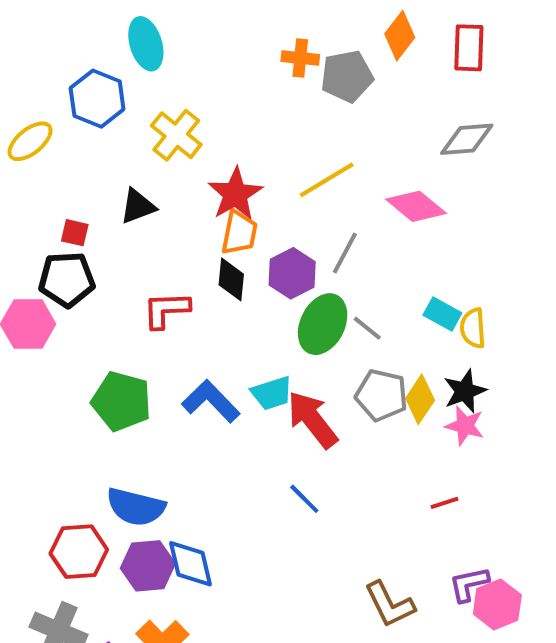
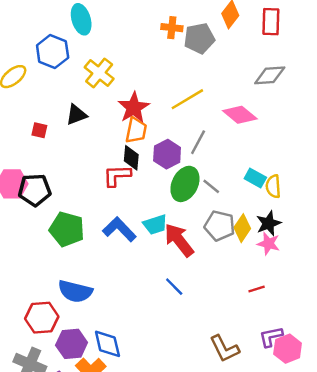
black pentagon: (67, 279) -> (35, 190), moved
red L-shape: (166, 310) -> (117, 176), moved
blue diamond: (191, 564) -> (107, 344), moved
purple hexagon: (148, 566) -> (72, 344), moved

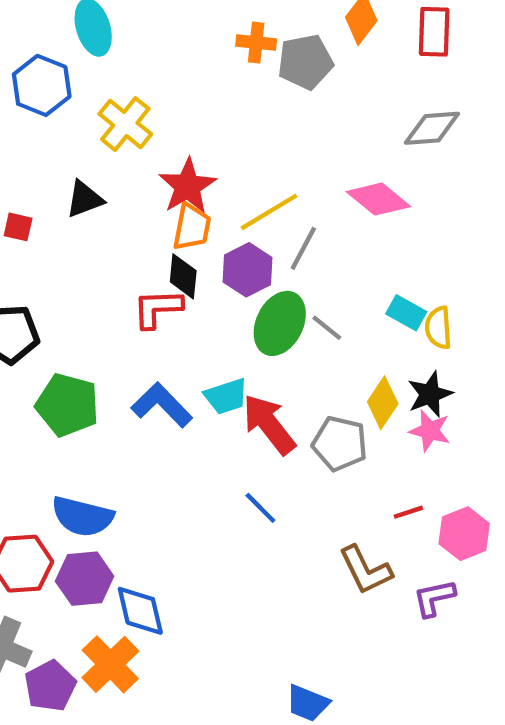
yellow line: (187, 99) -> (269, 212), moved
gray pentagon: (220, 226) -> (340, 444), moved
purple hexagon: (72, 344) -> (85, 579), moved
brown L-shape: (224, 349) -> (365, 570), moved
pink hexagon: (288, 349) -> (464, 534), moved

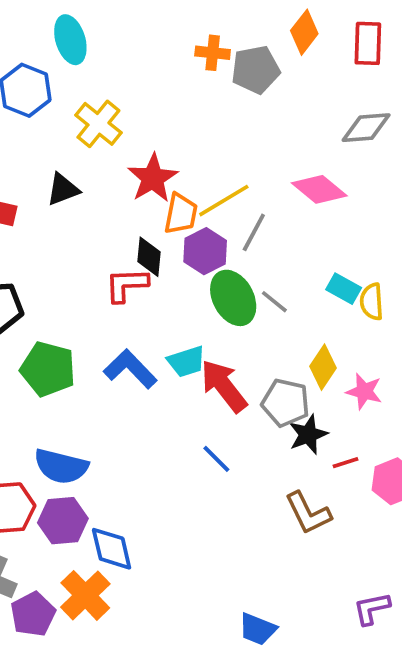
orange trapezoid: (192, 227) -> (181, 214), moved
green ellipse: (280, 323) -> (233, 298), turned -54
black star: (430, 394) -> (308, 435), moved
purple L-shape: (434, 598) -> (372, 609), moved

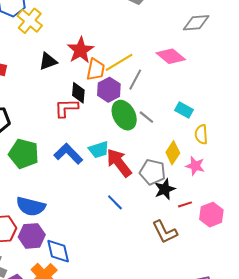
yellow cross: (98, 124) -> (30, 21), moved
black triangle: (63, 189) -> (48, 61), moved
yellow semicircle: (372, 302) -> (201, 134), moved

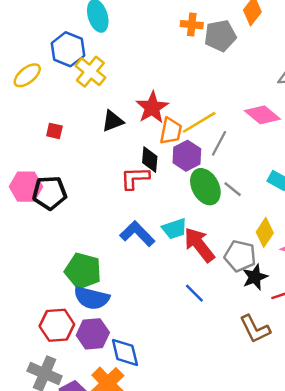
green pentagon: (24, 154) -> (83, 271), moved

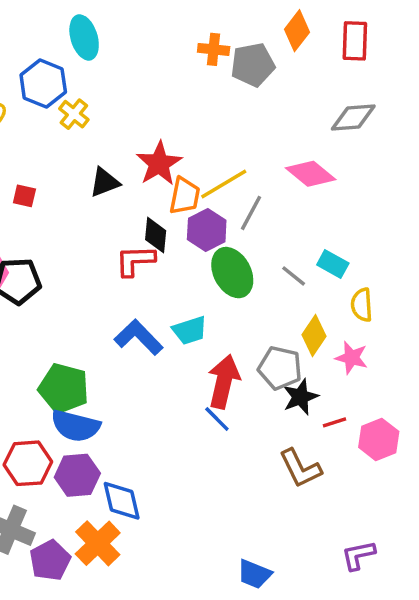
yellow cross: (90, 72) -> (74, 114), size x0.7
gray line: (233, 189) -> (294, 276), moved
red arrow: (199, 245) -> (224, 382), moved, turned 51

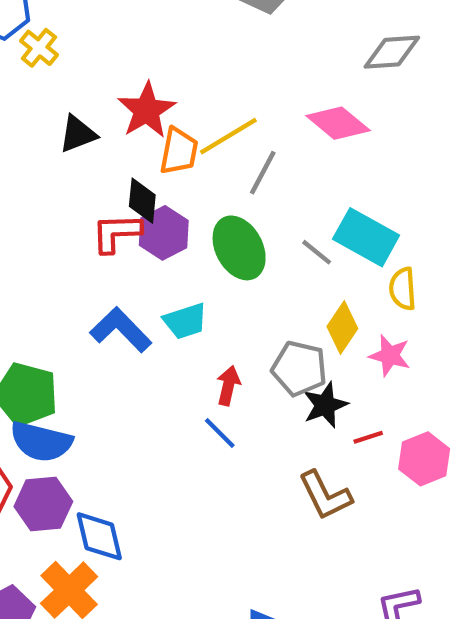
purple hexagon: (207, 230) -> (164, 233), moved
cyan rectangle: (333, 264) -> (366, 237), size x1.6
red arrow: (224, 382) -> (228, 386), size x0.6

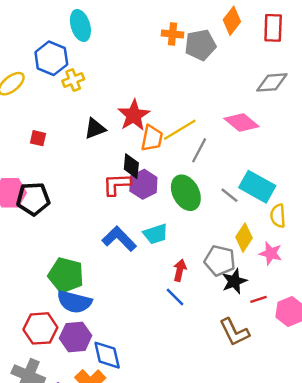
yellow cross: (39, 48) -> (73, 80), turned 30

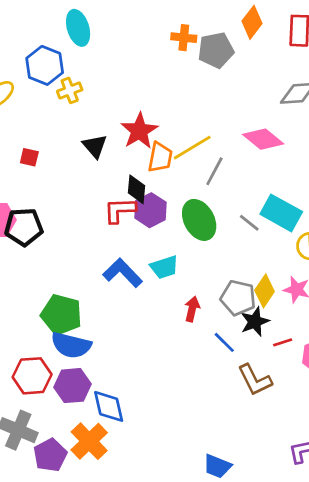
black triangle: (95, 129) -> (95, 146), turned -50
yellow diamond: (244, 238) -> (265, 291), moved
blue line: (175, 297) -> (224, 342), moved

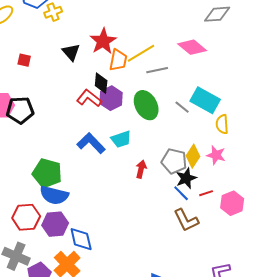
gray line: (214, 171) -> (157, 70), turned 50
red L-shape: (120, 210) -> (89, 98), turned 40
blue line: (224, 342) -> (181, 193), moved

